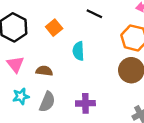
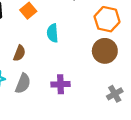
brown semicircle: (44, 71) -> (19, 53), turned 105

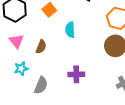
gray semicircle: (23, 83) -> (41, 85), moved

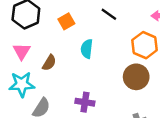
cyan star: (21, 69) -> (22, 84), size x1.5

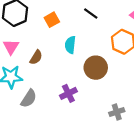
brown circle: (136, 77) -> (96, 68), moved
purple cross: (85, 102) -> (68, 93), turned -35

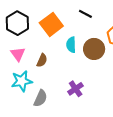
orange square: (52, 20) -> (51, 24), size x1.6
brown circle: (96, 68) -> (94, 49), moved

